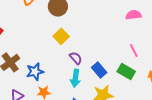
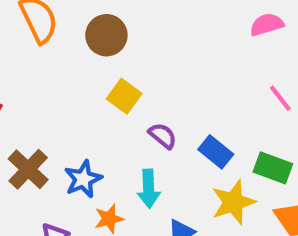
green rectangle: (126, 71) -> (273, 168), moved
cyan arrow: (75, 78) -> (149, 189), moved

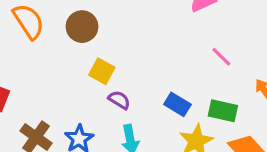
purple semicircle: (163, 136) -> (119, 100), moved

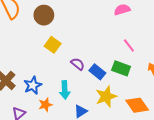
purple semicircle: (119, 100) -> (78, 64), moved
green rectangle: (223, 111) -> (121, 68), moved

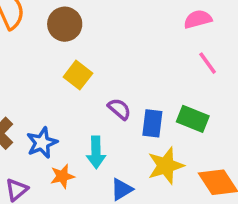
pink line: (129, 46) -> (208, 63), moved
blue rectangle: (97, 72) -> (152, 123), turned 56

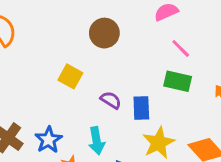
brown circle: (65, 24) -> (104, 33), moved
green rectangle: (193, 119) -> (178, 81), moved

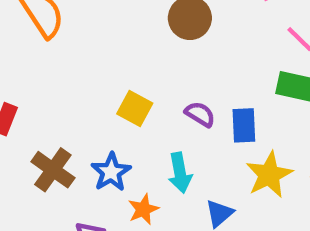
yellow square: (70, 76) -> (135, 109), moved

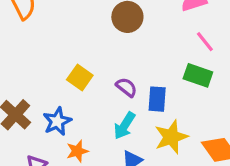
cyan arrow: (180, 173) -> (124, 126), moved, turned 36

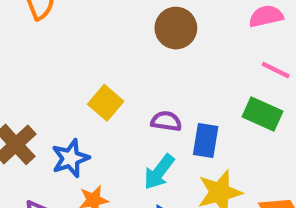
pink line: (205, 42) -> (276, 70), turned -30
purple semicircle: (126, 87) -> (166, 121), turned -35

